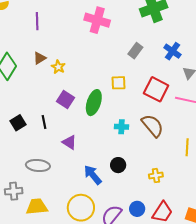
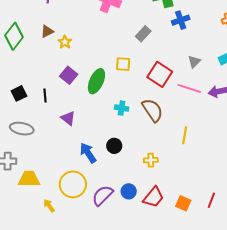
blue cross: (172, 51) -> (181, 20), moved, turned 30
gray ellipse: (38, 165) -> (22, 129), moved

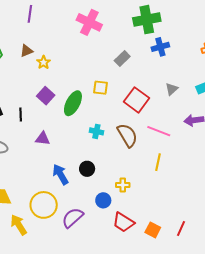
pink line: (189, 88) -> (159, 131), moved
purple triangle: (68, 118) -> (43, 139), turned -35
blue circle: (129, 191) -> (103, 200), moved
red trapezoid: (153, 197) -> (123, 222), turned 80
yellow arrow: (49, 206) -> (19, 225), size x1.5

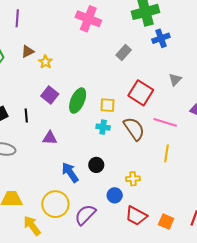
purple line: (30, 14) -> (17, 18), moved
yellow square: (100, 88) -> (108, 105), moved

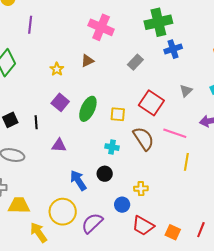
brown triangle: (28, 51) -> (87, 61), moved
cyan cross: (103, 127) -> (112, 147), moved
yellow line: (167, 153) -> (186, 162), moved

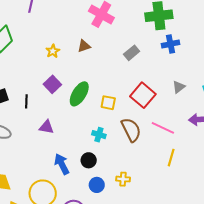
blue circle: (122, 205) -> (97, 185), moved

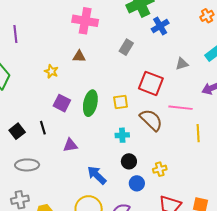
brown triangle: (84, 46) -> (79, 56), turned 40
gray triangle: (179, 87) -> (182, 64), turned 40
black circle: (89, 160) -> (129, 161), moved

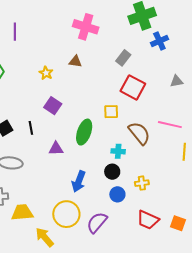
red square: (151, 83) -> (133, 87), moved
green ellipse: (90, 103) -> (84, 132), moved
cyan cross: (122, 135) -> (118, 151), moved
blue arrow: (97, 175) -> (79, 181), turned -120

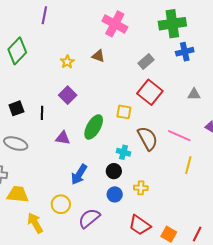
yellow circle: (66, 214) -> (61, 204), size x0.7

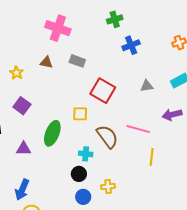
green cross: (172, 24) -> (115, 19), size x0.6
gray rectangle: (146, 61) -> (77, 61), moved, turned 70
blue arrow: (79, 174) -> (22, 190), moved

